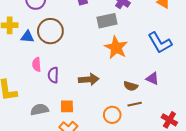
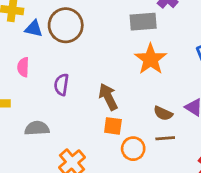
pink semicircle: (37, 65) -> (23, 67), moved
brown arrow: (89, 79) -> (108, 97), turned -120
orange square: (67, 106) -> (113, 126), moved

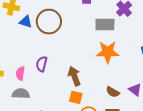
orange star: (151, 59) -> (108, 52), turned 30
pink semicircle: (23, 67) -> (20, 73), moved

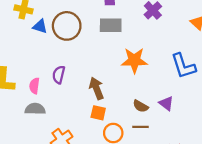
gray rectangle: (105, 24) -> (111, 25), moved

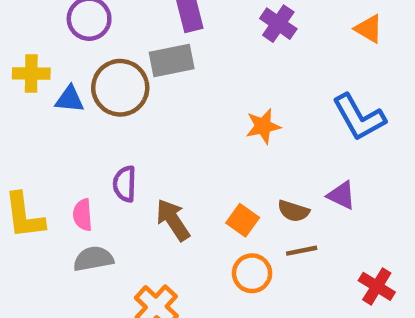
gray rectangle: (111, 25) -> (172, 60), moved
orange star: (134, 60) -> (263, 126), size x0.7
brown arrow: (96, 88) -> (173, 220), moved
orange square: (98, 113) -> (243, 220), moved, turned 35

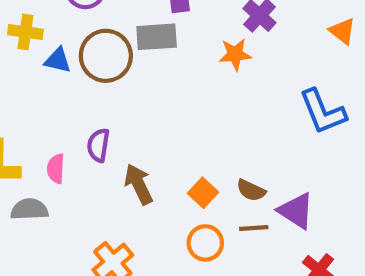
orange star: (263, 126) -> (235, 54), moved
purple triangle: (341, 195) -> (296, 211), moved, size x1.4
gray semicircle: (93, 259) -> (29, 209), moved

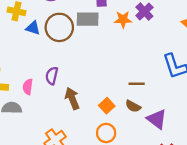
orange star: (235, 54) -> (123, 19), moved
brown line: (254, 228) -> (137, 84), moved

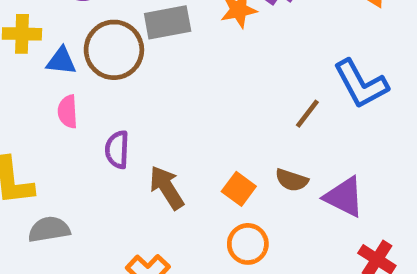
brown line: (137, 84) -> (307, 114), moved, turned -42
pink semicircle: (28, 87) -> (68, 112), moved

